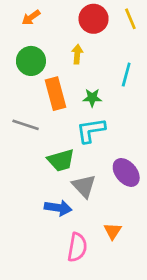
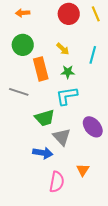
orange arrow: (31, 17) -> (23, 13), turned 32
yellow arrow: (77, 54) -> (63, 49), moved, turned 128

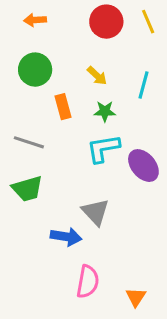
orange rectangle: (41, 69) -> (63, 107), size x0.7
green trapezoid: (45, 118) -> (27, 189), moved
purple ellipse: (93, 127) -> (143, 166), moved
orange triangle: (83, 170) -> (136, 297), moved

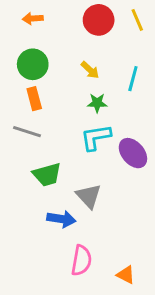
orange rectangle: (63, 107) -> (34, 99), moved
green trapezoid: (27, 189) -> (47, 175), moved
orange triangle: (136, 297) -> (126, 275), turned -36

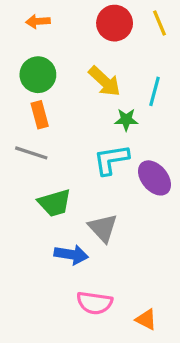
yellow arrow: (90, 70) -> (105, 81), size x1.5
green star: (97, 103) -> (126, 120), moved
pink semicircle: (81, 260) -> (95, 303), turned 88

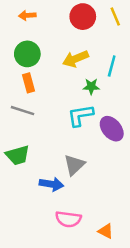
yellow arrow: (105, 81) -> (76, 59), turned 115
green trapezoid: (55, 203) -> (18, 155), moved
gray triangle: (103, 228) -> (74, 165), turned 30

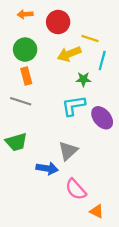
red circle: (83, 17) -> (58, 22), moved
yellow line: (115, 17) -> (90, 39), moved, turned -49
pink semicircle: (68, 219) -> (76, 189), moved, turned 40

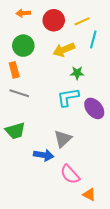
yellow line: (90, 39) -> (82, 21), moved, turned -42
cyan line: (102, 61) -> (93, 40), moved
orange rectangle: (26, 76) -> (14, 70), moved

